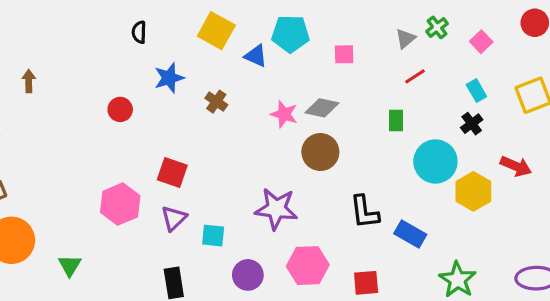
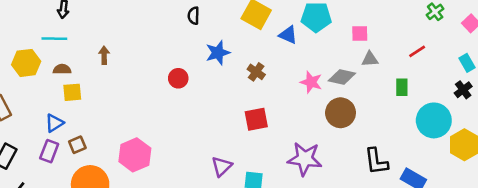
gray triangle: (405, 39) -> (370, 59), moved, turned 36
red square: (172, 173) -> (256, 119), moved, turned -30
pink hexagon: (120, 204) -> (135, 155), moved

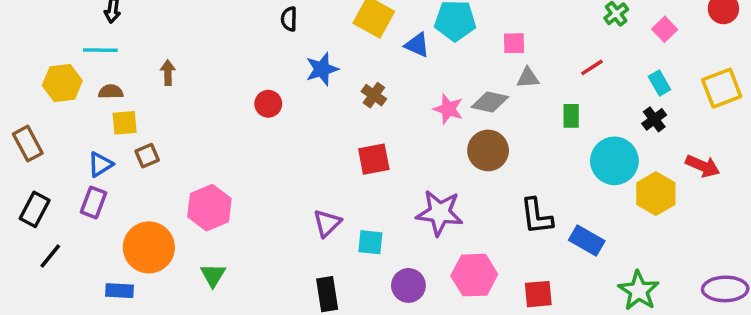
brown square: (77, 145) -> (147, 156), moved

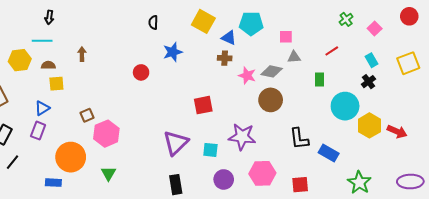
brown cross: (374, 95) -> (225, 58), moved, turned -32
brown square: (147, 156) -> (87, 115), moved
red arrow: (703, 166) -> (397, 132), moved
purple triangle: (327, 223) -> (176, 143), size x1.5
cyan square: (370, 242) -> (210, 150), moved

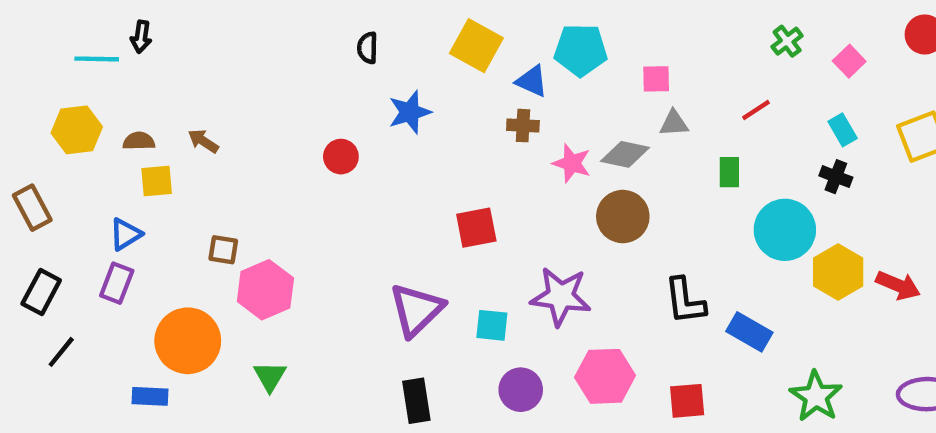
cyan line: (42, 41) -> (97, 59), moved
brown arrow: (82, 54) -> (203, 141), moved, turned -56
black cross: (368, 82) -> (836, 177), turned -32
brown square: (87, 115) -> (223, 250), turned 32

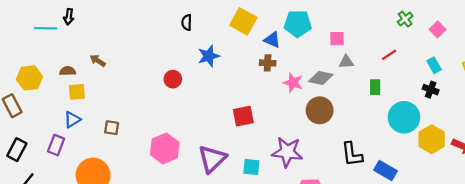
yellow hexagon: (77, 130) -> (29, 78), moved
brown arrow: (203, 141) -> (98, 61), moved
blue triangle: (126, 234) -> (72, 120), moved
pink hexagon: (265, 290) -> (165, 148), moved

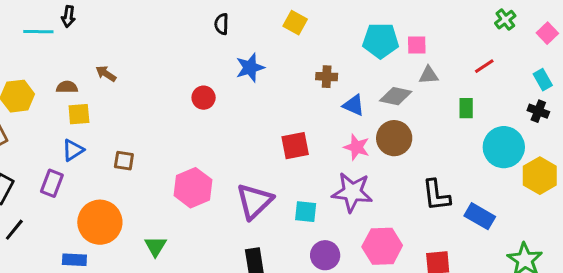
yellow square: (243, 21) -> (295, 23), size x0.7
cyan pentagon: (298, 24) -> (381, 41), moved
blue triangle: (272, 40) -> (354, 105), moved
pink star: (293, 83) -> (357, 147), moved

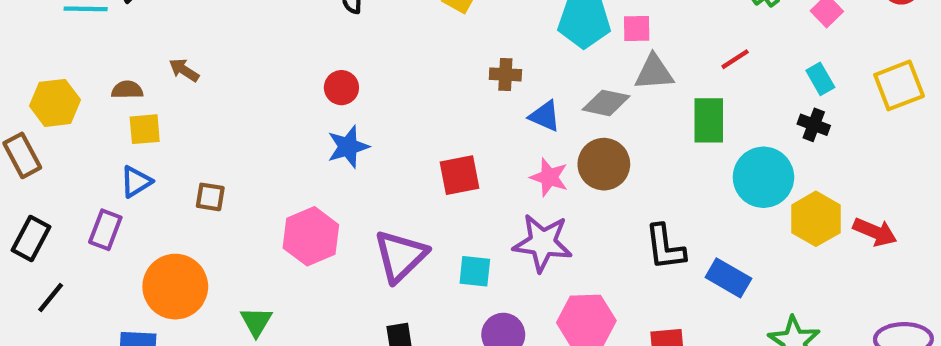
blue star: (250, 68) -> (348, 147), moved
gray triangle: (429, 75) -> (654, 72), size x1.4
red circle: (204, 98) -> (341, 88), moved
green rectangle: (466, 108) -> (709, 120), size x1.5

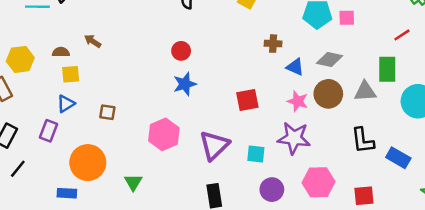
gray triangle: (654, 72) -> (365, 91), moved

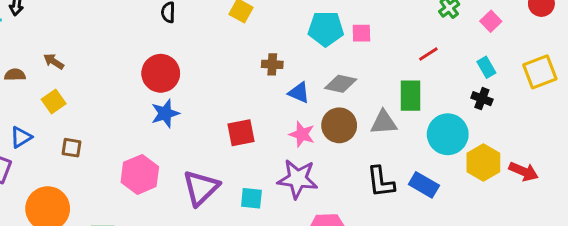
red circle: (181, 51) -> (161, 73), size x1.6
yellow square: (71, 74) -> (54, 102), moved, turned -30
blue rectangle: (398, 158) -> (424, 185), moved

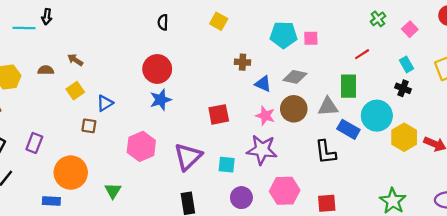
blue triangle: (21, 137) -> (105, 103), moved
blue rectangle: (424, 185) -> (348, 129), moved

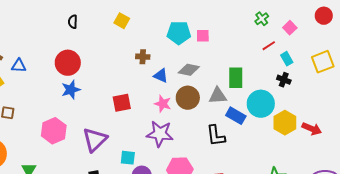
red line: (362, 54) -> (269, 46), moved
blue triangle: (105, 103) -> (19, 66), moved, turned 35
cyan square: (227, 165) -> (128, 158), moved

